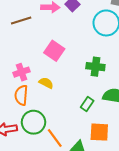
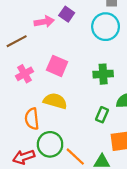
pink cross: (21, 72) -> (25, 74), moved
yellow semicircle: (46, 83) -> (55, 101), size x1.5

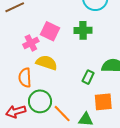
pink cross: (25, 74) -> (31, 43), moved
green cross: (103, 74) -> (83, 30), moved

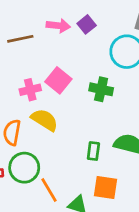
green rectangle: (88, 77) -> (93, 151), turned -32

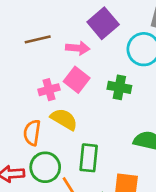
purple square: (87, 24) -> (103, 23), size x1.6
pink arrow: (58, 26) -> (78, 48), moved
green rectangle: (93, 151) -> (89, 158), moved, size x1.5

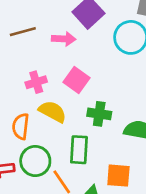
pink square: (77, 80) -> (76, 80), moved
green cross: (119, 87) -> (99, 114), moved

